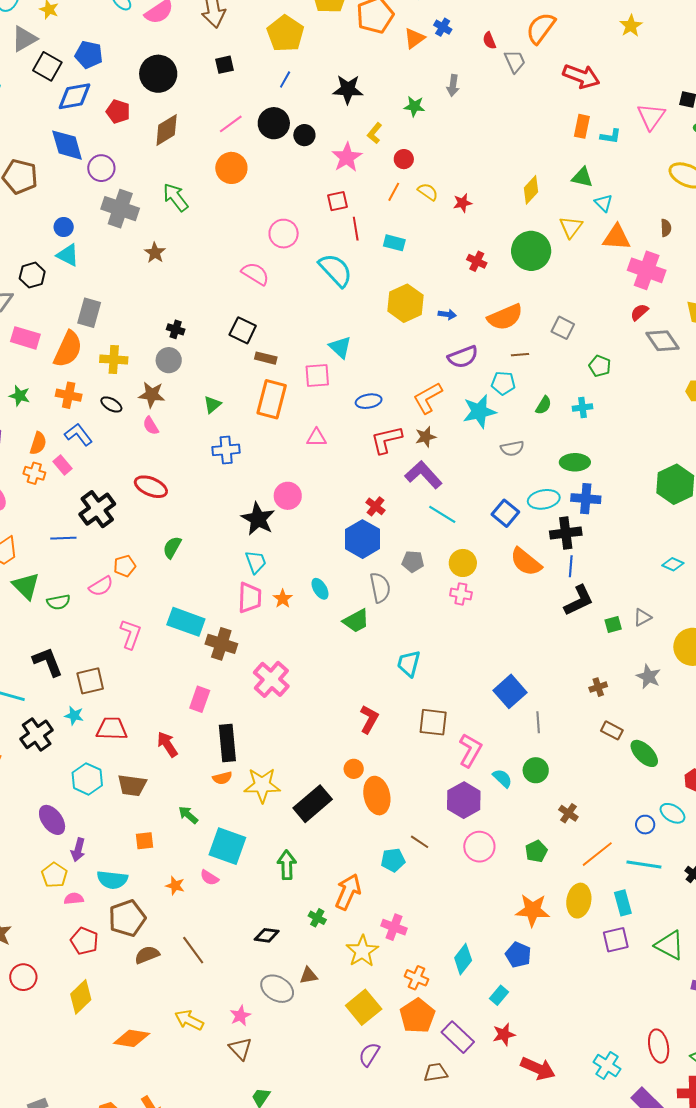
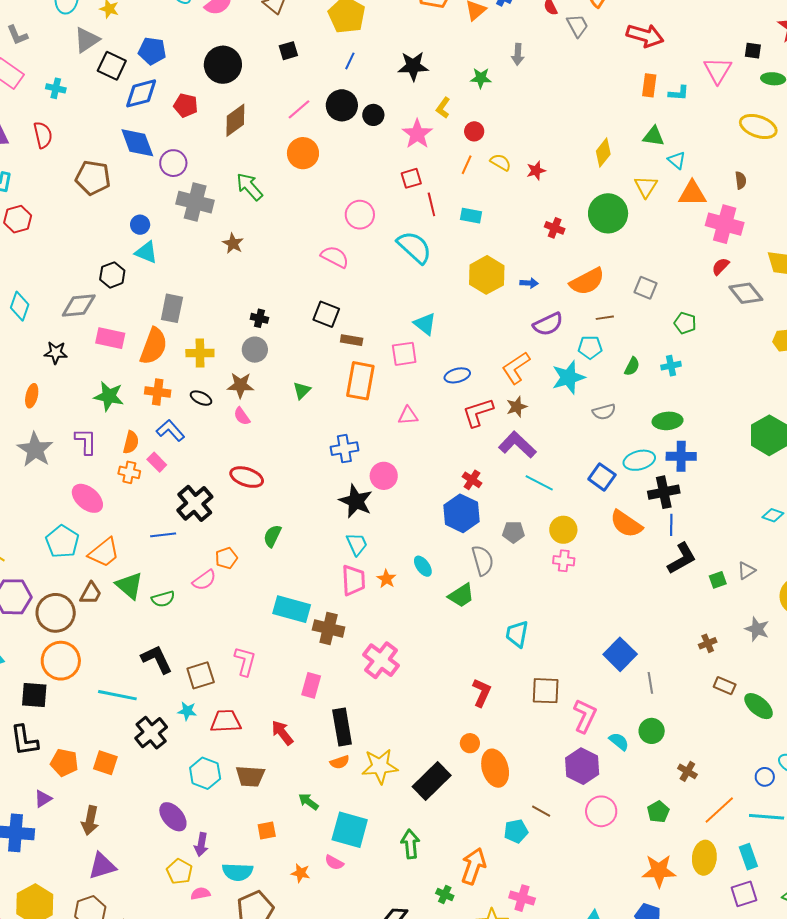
green star: (20, 396) -> (109, 396), size x1.4
blue cross: (226, 450) -> (344, 449), moved
pink L-shape: (131, 634) -> (245, 661), moved

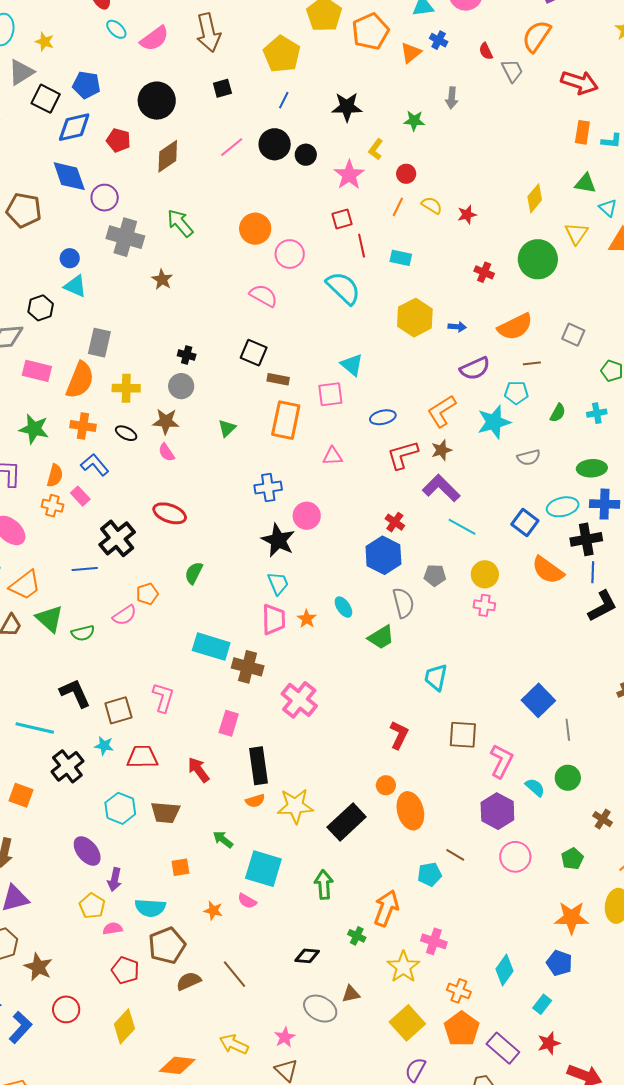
orange circle: (303, 153) -> (255, 229), moved

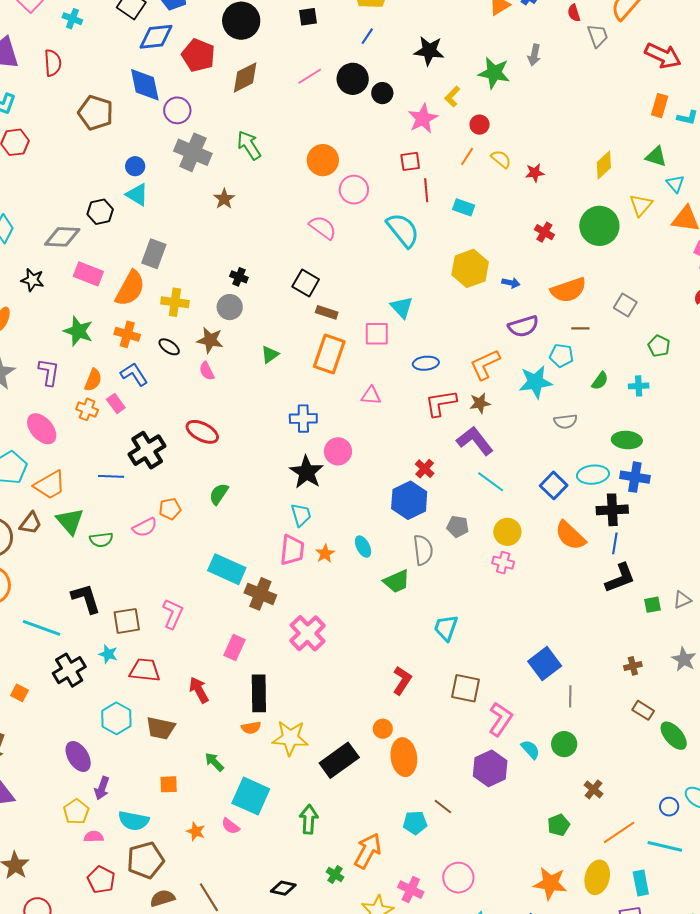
green star: (414, 121) -> (494, 73), size x1.5
red pentagon: (118, 140) -> (198, 55), size x1.4
orange square: (21, 795) -> (20, 693), size x0.7
pink circle: (515, 857) -> (458, 878), moved

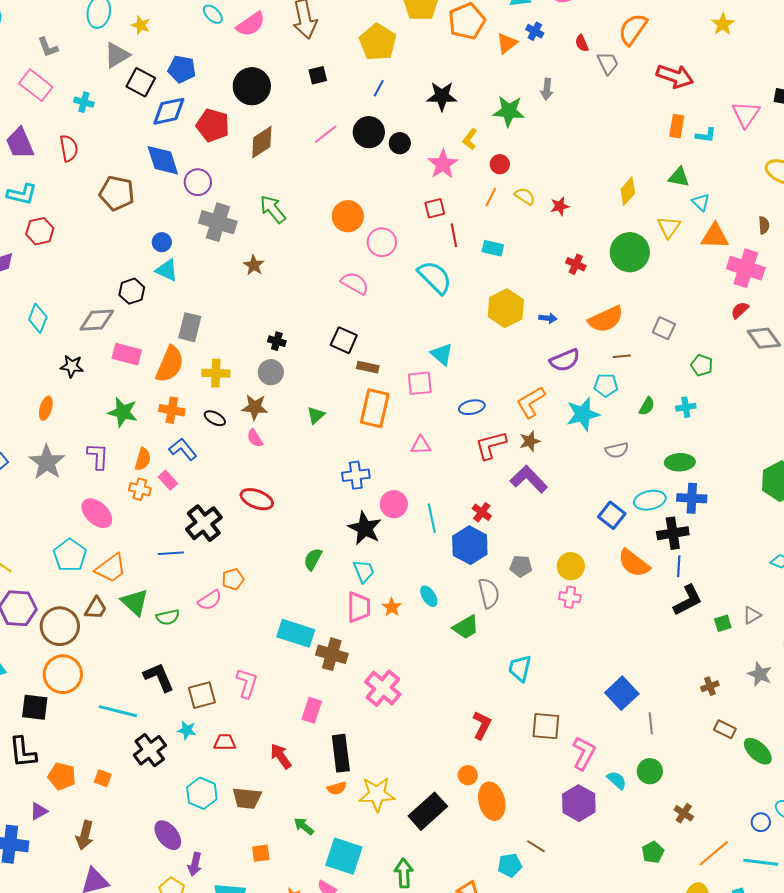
cyan line: (491, 482) -> (432, 518), moved, turned 48
green semicircle: (219, 494) -> (313, 559), moved
red trapezoid: (145, 670) -> (225, 742), size x0.7

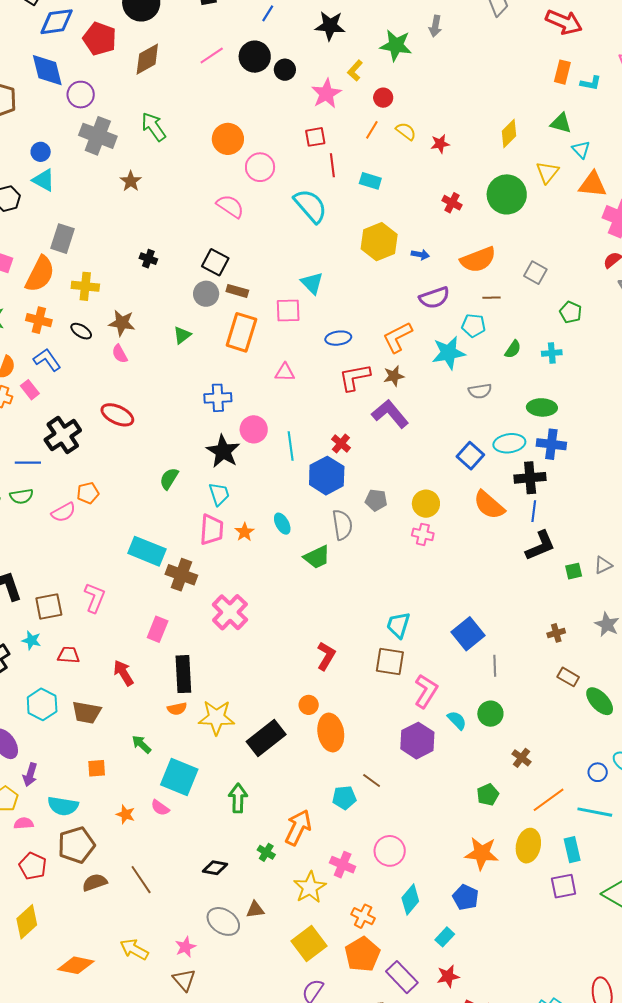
gray circle: (271, 372) -> (206, 294), moved
green semicircle: (168, 617) -> (21, 496), moved
cyan trapezoid: (520, 668) -> (398, 625), moved

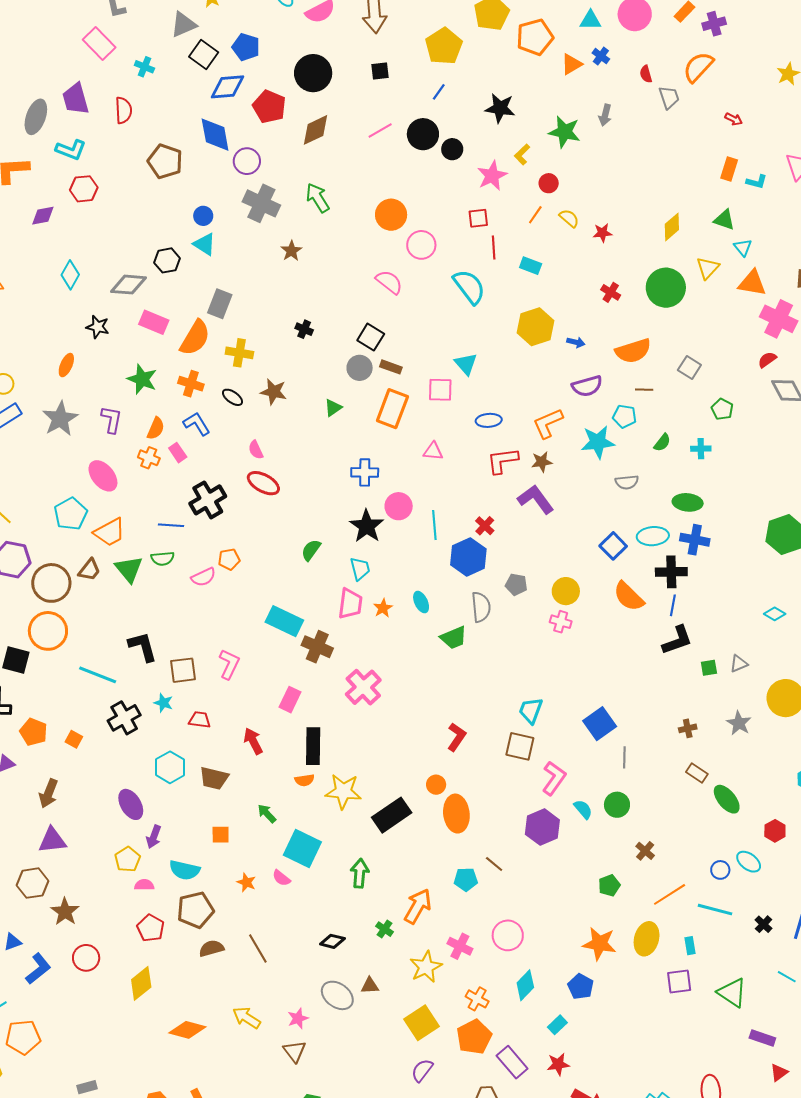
red arrow: (564, 22) -> (734, 119), size x0.5
pink semicircle: (120, 354) -> (256, 450), moved
cyan rectangle: (572, 850) -> (690, 946), size x0.7

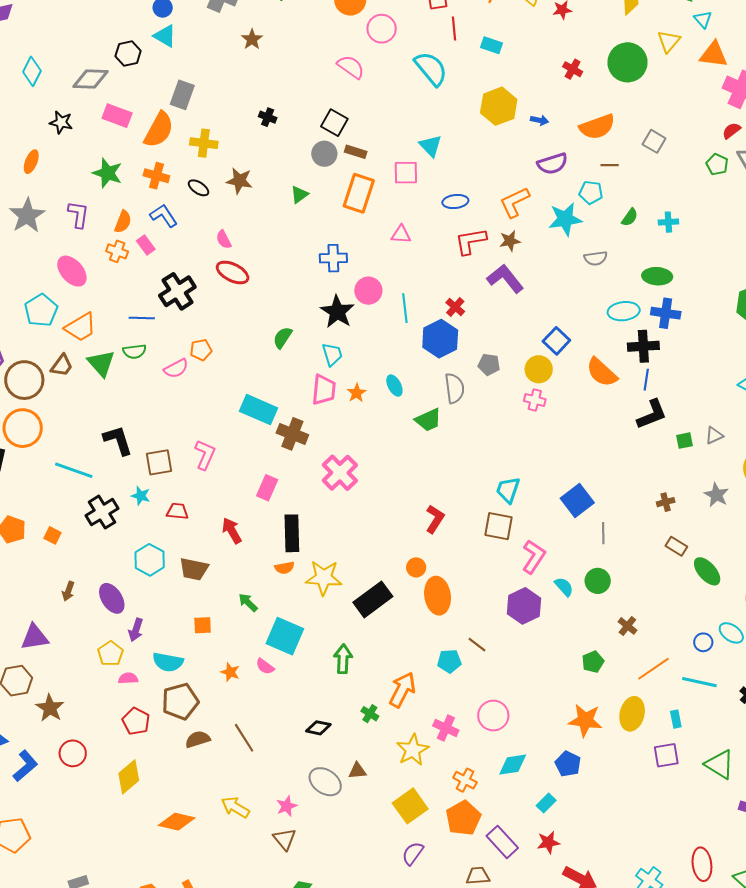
green pentagon: (722, 409) -> (717, 164), moved
blue square: (613, 546) -> (556, 341), moved
brown arrow: (48, 793) -> (68, 591), moved, size x0.7
cyan diamond: (525, 985) -> (513, 765), turned 40

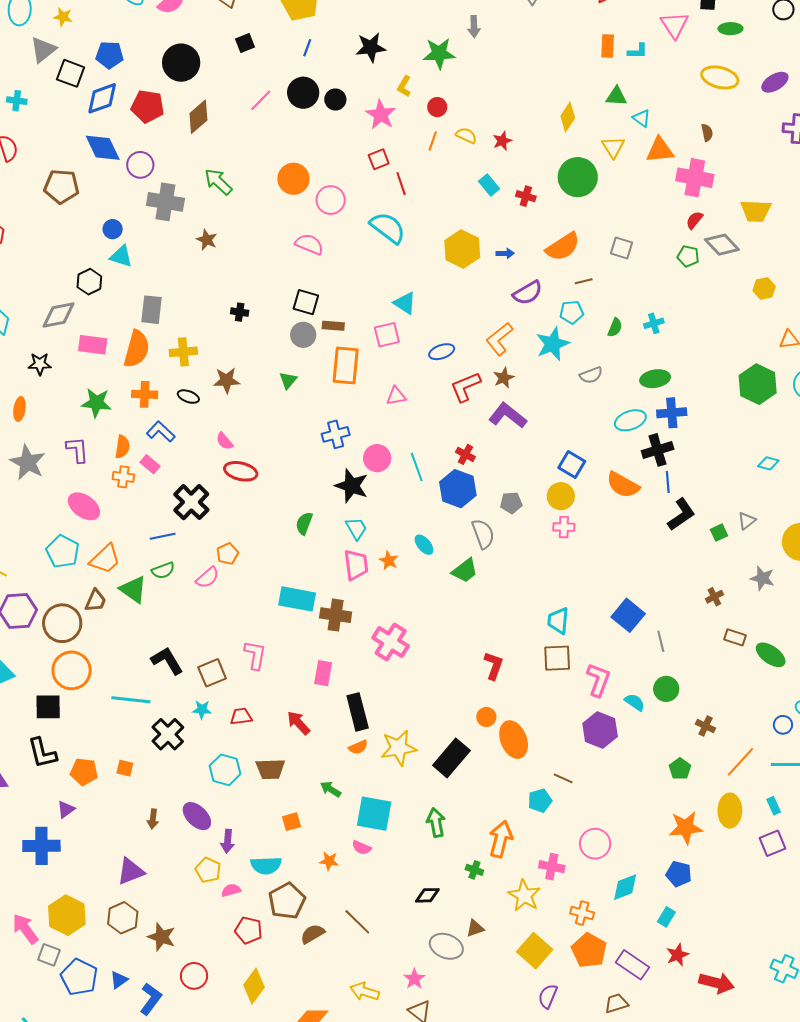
cyan rectangle: (492, 45) -> (489, 185), moved, turned 45

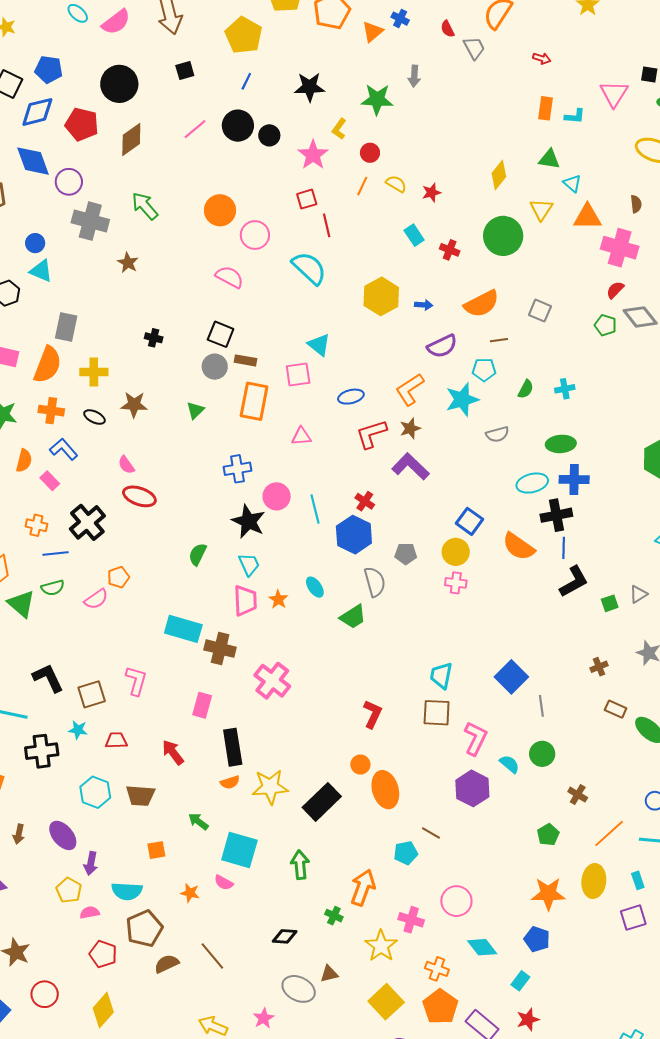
orange cross: (123, 477) -> (36, 525), moved
black cross: (168, 734) -> (42, 751), turned 32
cyan diamond: (625, 887) -> (482, 947), turned 68

